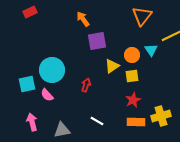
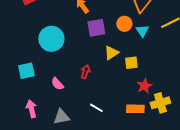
cyan triangle: (151, 50) -> (142, 31), moved
orange circle: (132, 55) -> (124, 24), moved
cyan circle: (52, 70) -> (51, 39), moved
pink semicircle: (47, 95) -> (57, 84), moved
red star: (133, 100) -> (144, 86), moved

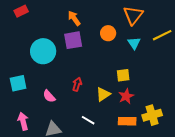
orange circle: (124, 24) -> (108, 33), moved
purple square: (96, 28) -> (73, 40), moved
yellow triangle: (111, 53) -> (103, 94), moved
red star: (144, 86) -> (126, 96), moved

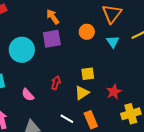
yellow square: (123, 75) -> (88, 74), moved
red star: (126, 96) -> (114, 92), moved
orange rectangle: (127, 121) -> (91, 120), moved, turned 66

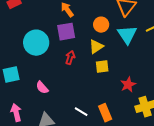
cyan triangle: (113, 42) -> (127, 35), size x1.5
red arrow: (56, 83) -> (70, 58), moved
yellow triangle: (82, 93) -> (96, 47), moved

